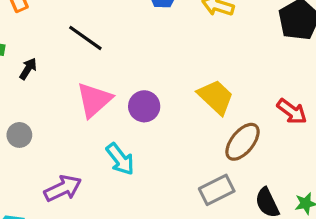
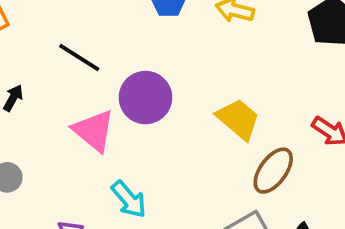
pink triangle: (94, 100) -> (94, 131), turned -36
purple circle: (144, 106) -> (145, 98), moved, size x1.4

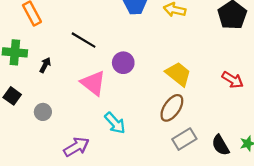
purple circle: (145, 98) -> (123, 63), size x0.7
brown ellipse: (273, 171) -> (172, 108), moved

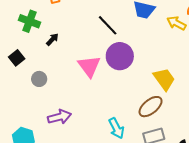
black line: (84, 40) -> (108, 25), moved
purple circle: (123, 63) -> (120, 56), size x1.4
cyan arrow: (115, 123) -> (116, 128), moved

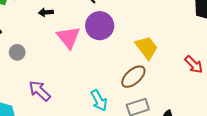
black arrow: (52, 39) -> (46, 12), moved, turned -136
purple arrow: (59, 117) -> (40, 91), turned -120

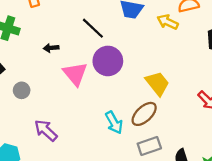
cyan arrow: (99, 100) -> (114, 123), moved

